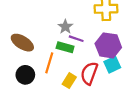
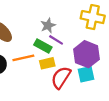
orange line: (49, 63) -> (23, 58), turned 48
yellow rectangle: (69, 81) -> (47, 63), moved, turned 32

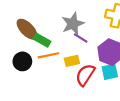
gray star: (48, 25) -> (73, 24), size x1.5
green rectangle: (43, 46) -> (42, 40), moved

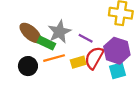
gray star: (73, 24) -> (59, 32), moved
red semicircle: (85, 75) -> (94, 58), moved

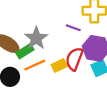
purple line: (86, 38) -> (73, 28), moved
green rectangle: (46, 43) -> (25, 51), turned -49

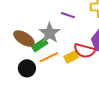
purple line: (73, 28) -> (68, 15), moved
red semicircle: (74, 59) -> (84, 51), turned -95

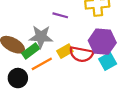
gray star: (50, 33) -> (41, 37), turned -30
yellow rectangle: (71, 57) -> (65, 51), moved

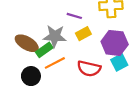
yellow rectangle: (65, 51) -> (83, 34), moved
red semicircle: (81, 54) -> (89, 69), moved

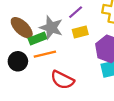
purple line: (74, 16) -> (76, 12), turned -72
red semicircle: (89, 69) -> (62, 80), moved

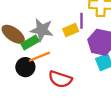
purple line: (76, 12) -> (82, 21), moved, turned -40
black circle: (18, 61) -> (25, 67), moved

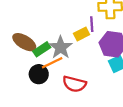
gray star: (42, 30) -> (61, 47), moved, turned 30

